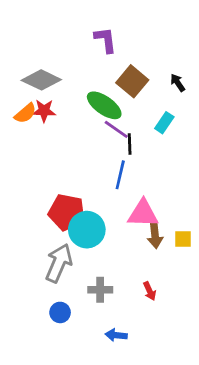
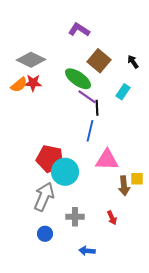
purple L-shape: (106, 40) -> (79, 30), turned -50
brown arrow: (155, 235) -> (124, 186), moved

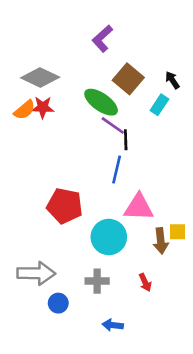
purple L-shape: (79, 30) -> (102, 39), turned -75
cyan rectangle: (123, 92) -> (159, 105), moved
cyan circle: (65, 172) -> (109, 237), moved
gray arrow: (44, 197) -> (36, 273), moved, turned 68

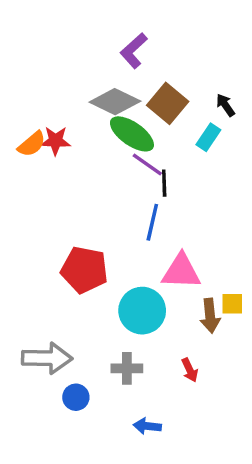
gray diamond: (40, 77) -> (115, 102), moved

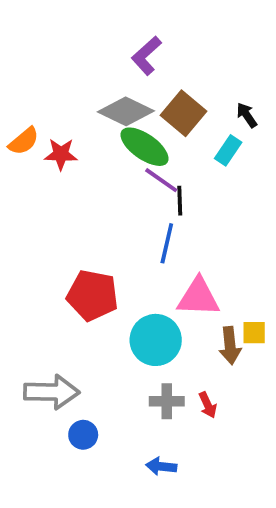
orange semicircle: (32, 144) -> (24, 141), moved
gray cross: (127, 368) -> (167, 401), moved

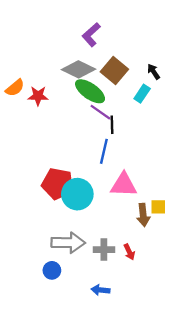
cyan circle: (156, 340) -> (77, 194), moved
gray arrow: (52, 392) -> (68, 243), moved

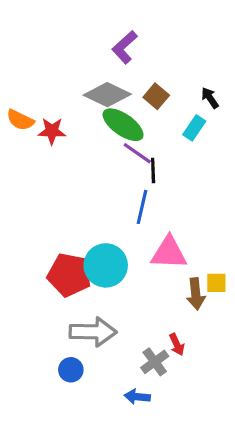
brown square: (114, 70) -> (156, 96), size x0.7
orange semicircle: (15, 88) -> (20, 120), turned 66
red pentagon: (58, 184) -> (69, 275), moved
gray cross: (104, 250) -> (155, 362), moved, turned -36

